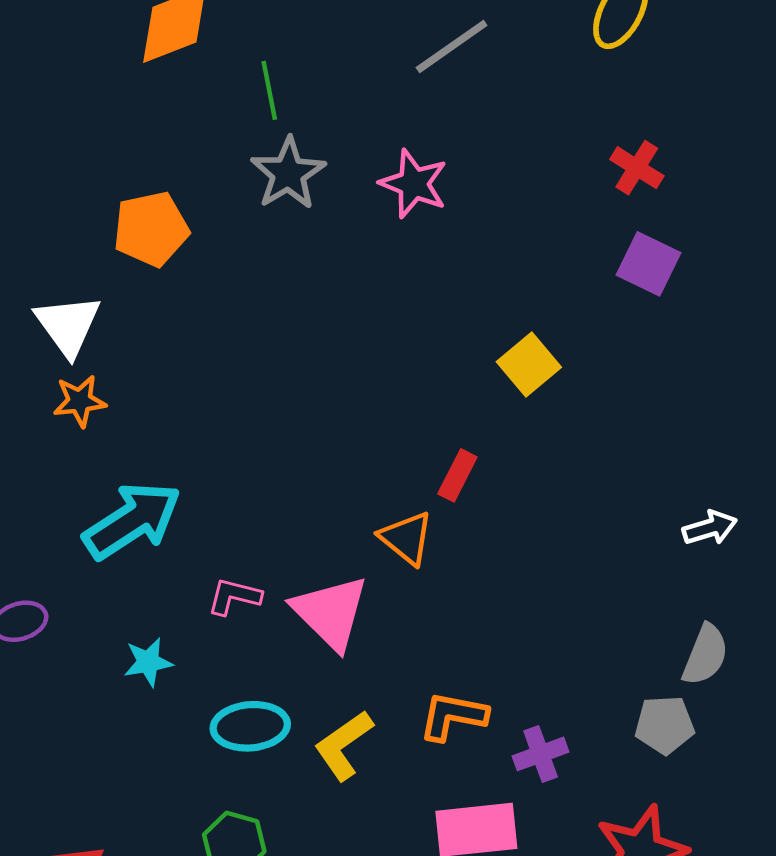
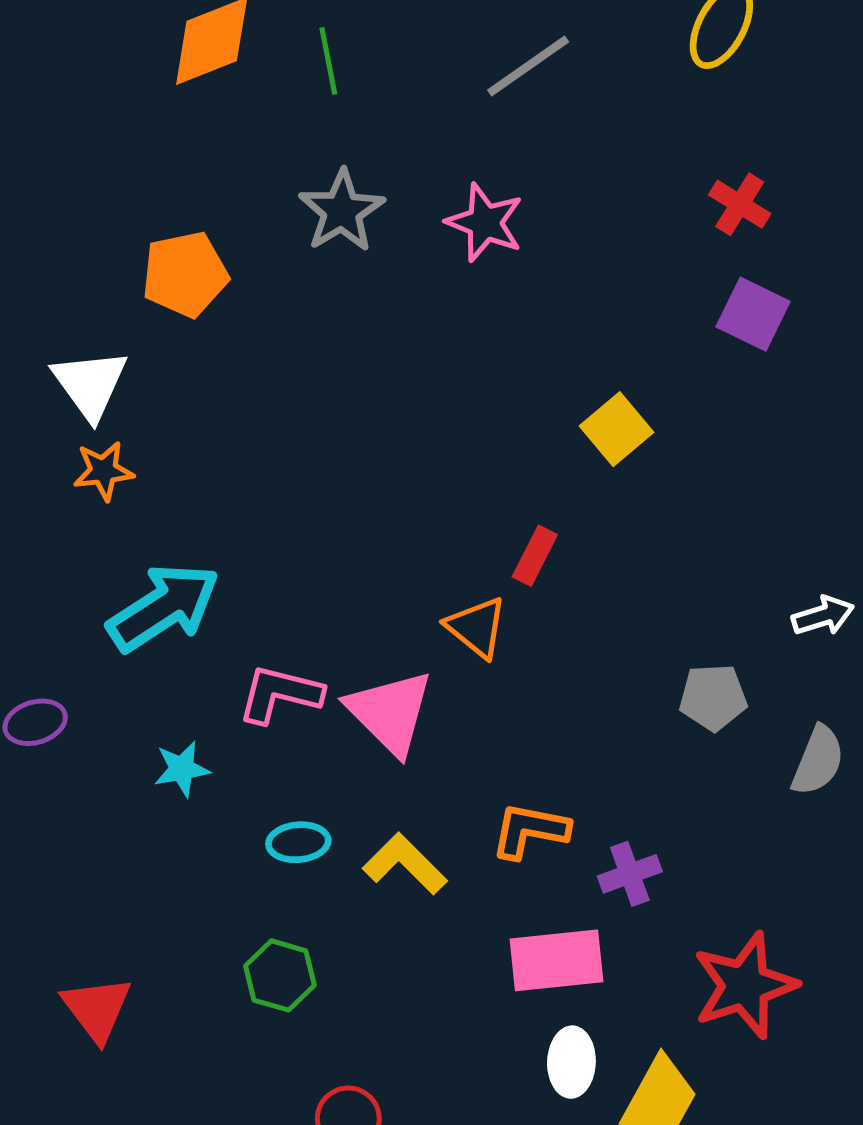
green line: (269, 90) -> (328, 61), moved
pink L-shape: (234, 596) -> (280, 694), size x1.4
gray pentagon: (665, 725) -> (713, 697), moved
cyan ellipse: (250, 726) -> (298, 842), size x0.7
yellow L-shape: (344, 745) -> (405, 864), turned 80

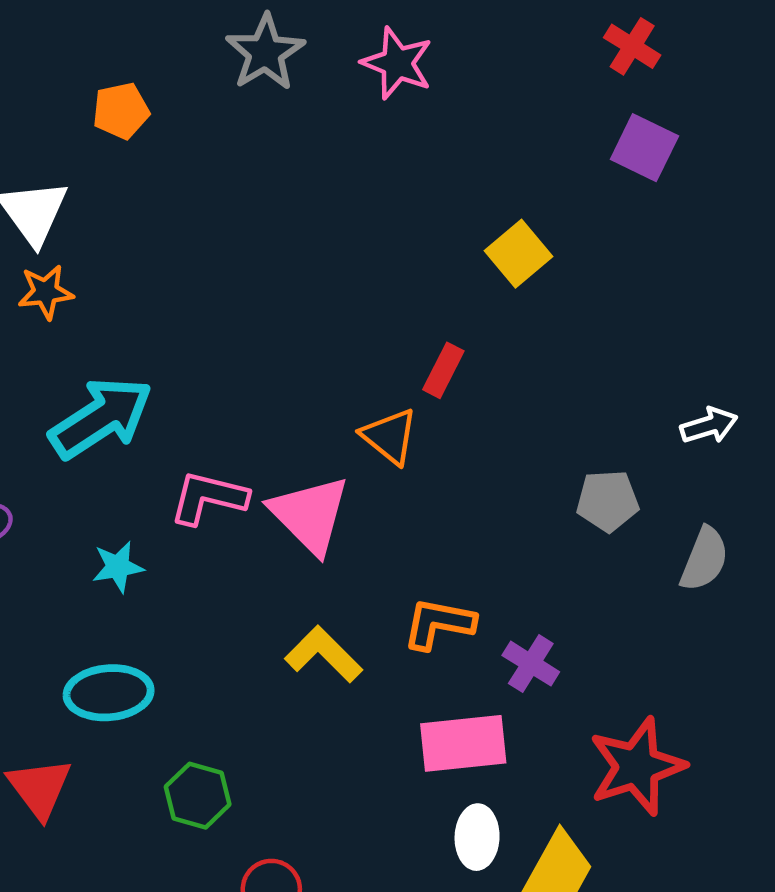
orange pentagon: (185, 274) -> (121, 111), size x0.7
cyan ellipse: (298, 842) -> (109, 693), moved, size x1.5
purple cross: (630, 874) -> (531, 664), turned -38
green hexagon: (280, 975) -> (198, 796), moved

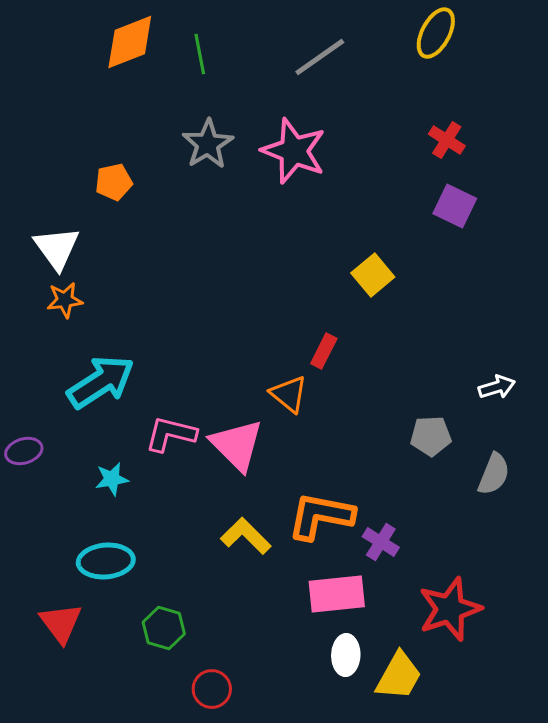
pink star: (397, 63) -> (294, 151), size x1.4
orange L-shape: (439, 624) -> (321, 516), size x1.4

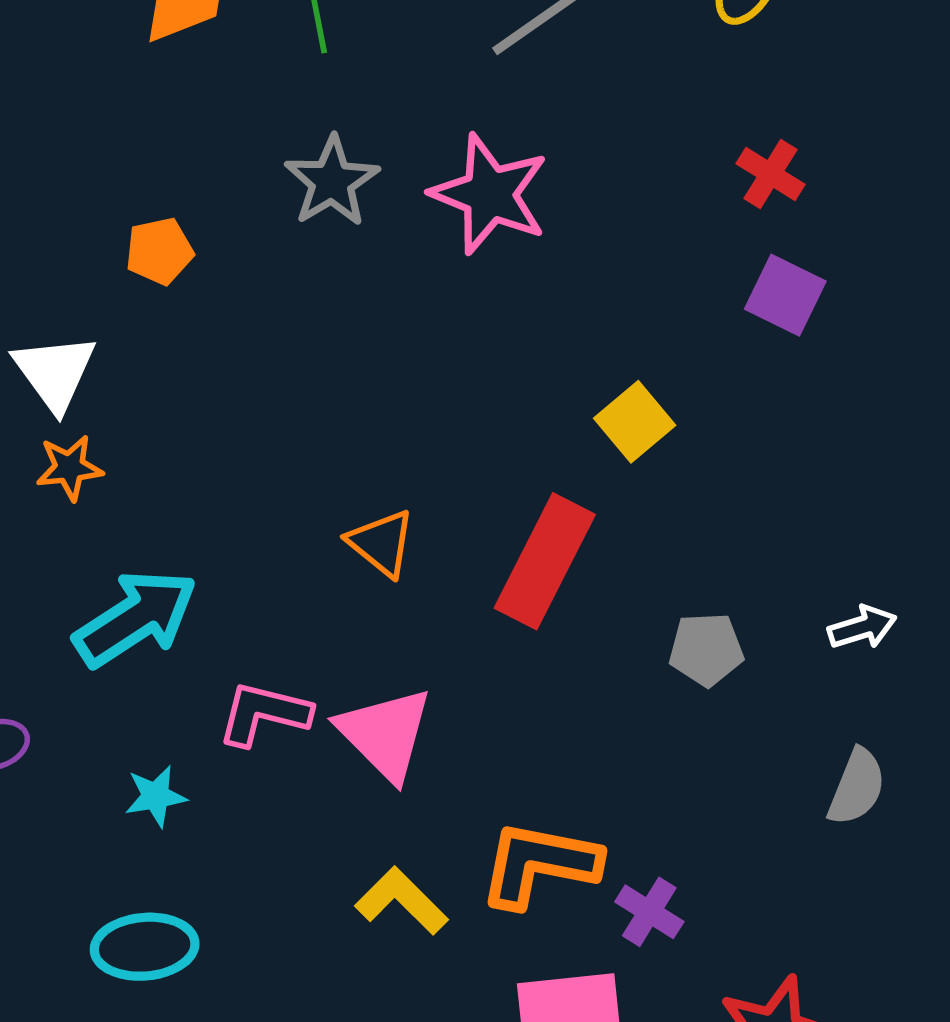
red rectangle: (324, 351) -> (545, 561), size x2.0
orange triangle: (289, 394) -> (381, 543), moved
gray pentagon: (431, 436) -> (706, 649), moved

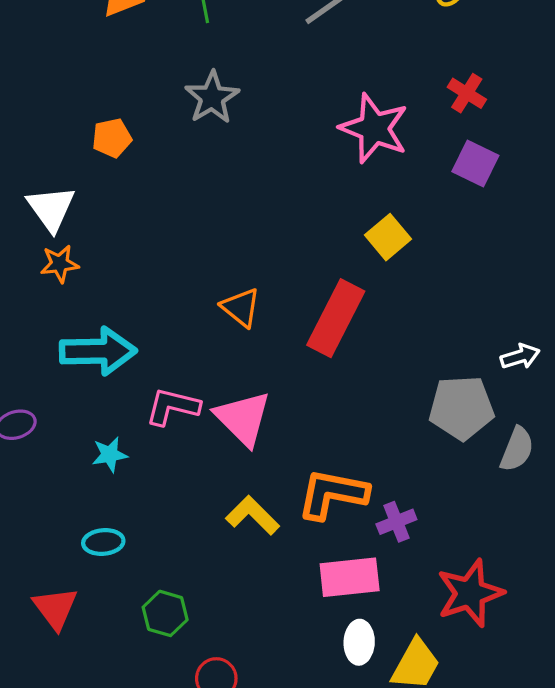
pink star: (490, 194) -> (374, 128), moved
cyan arrow: (135, 618) -> (98, 351), turned 32
gray pentagon: (706, 649) -> (461, 408), moved, size x1.5
purple cross: (649, 912) -> (396, 522), turned 36
cyan ellipse: (145, 947) -> (103, 542), size x0.7

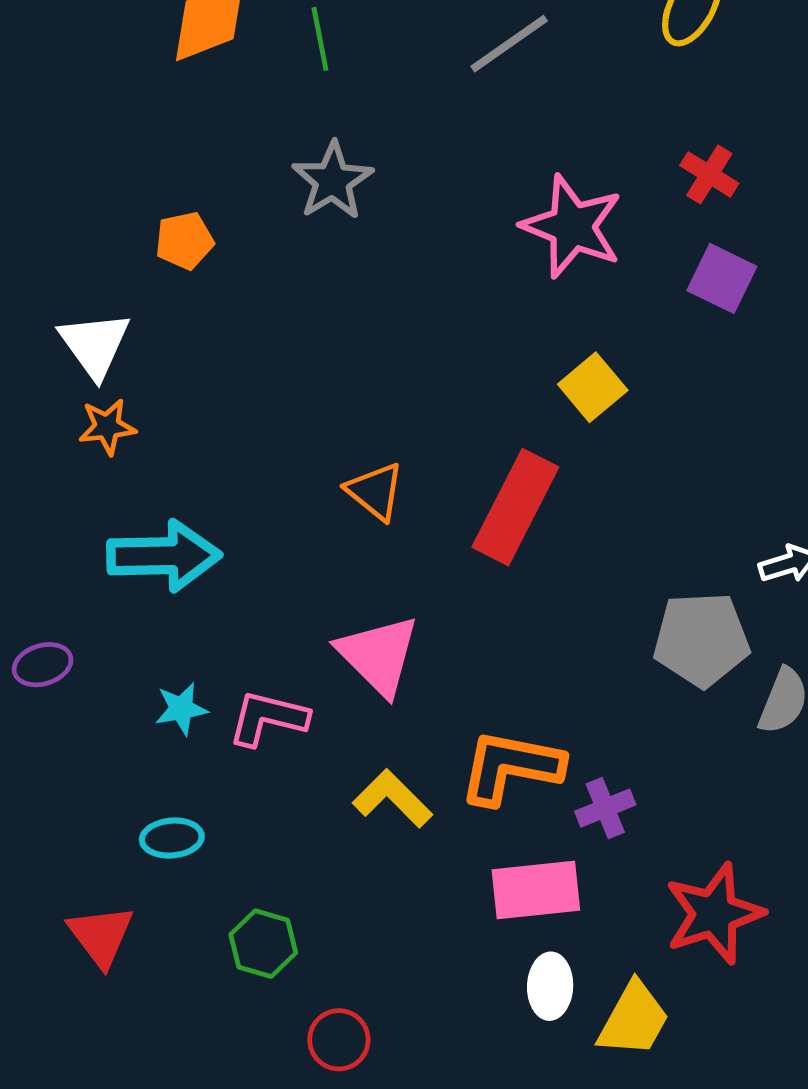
pink L-shape: (173, 407) -> (268, 718), moved

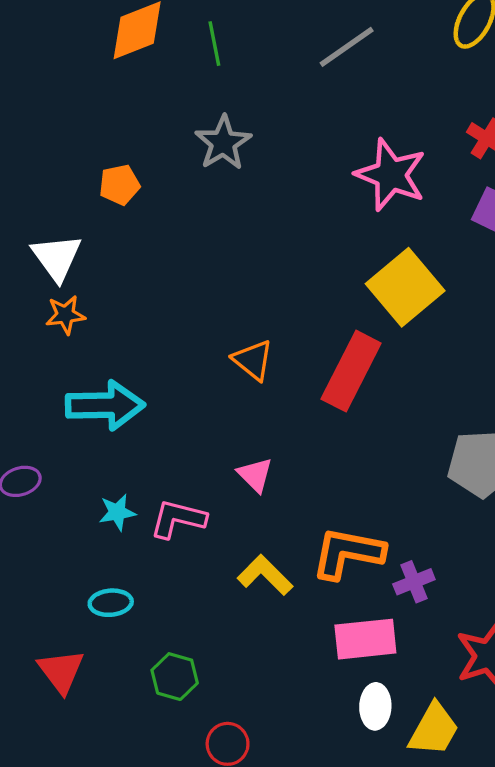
yellow square: (593, 387) -> (405, 287), size x1.6
pink triangle: (378, 655) -> (255, 475), size x0.6

